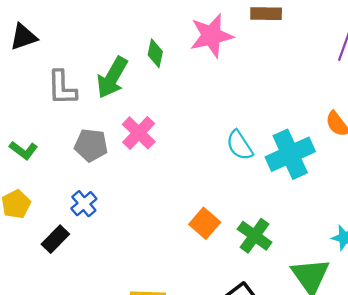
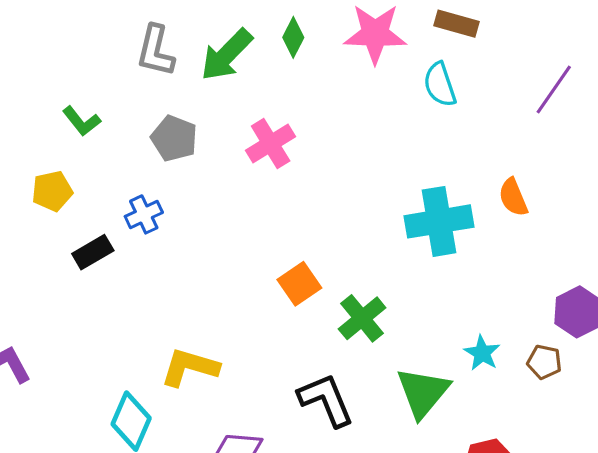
pink cross: (139, 133) -> (271, 144), moved
cyan semicircle: (240, 145) -> (440, 85), moved

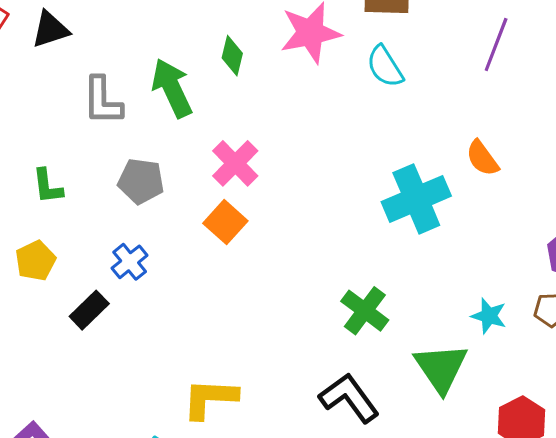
green arrow: (227, 55) -> (172, 88), turned 124
green L-shape: (81, 121) -> (47, 186), turned 45
orange square: (299, 284) -> (225, 222), moved

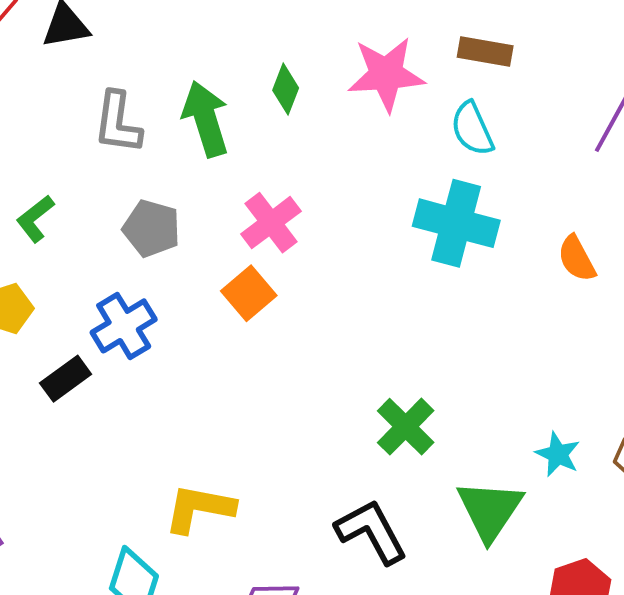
green L-shape: (47, 186) -> (35, 219), turned 51
cyan cross: (416, 199) -> (456, 223), moved, turned 30
blue cross: (130, 262) -> (124, 326), size x1.4

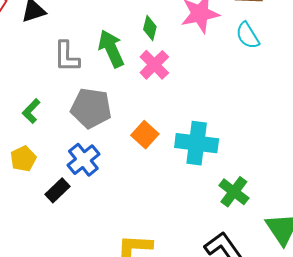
pink cross: (271, 223) -> (154, 65), moved
cyan cross: (456, 223) -> (197, 143), moved
gray pentagon: (152, 228) -> (91, 108), size x1.4

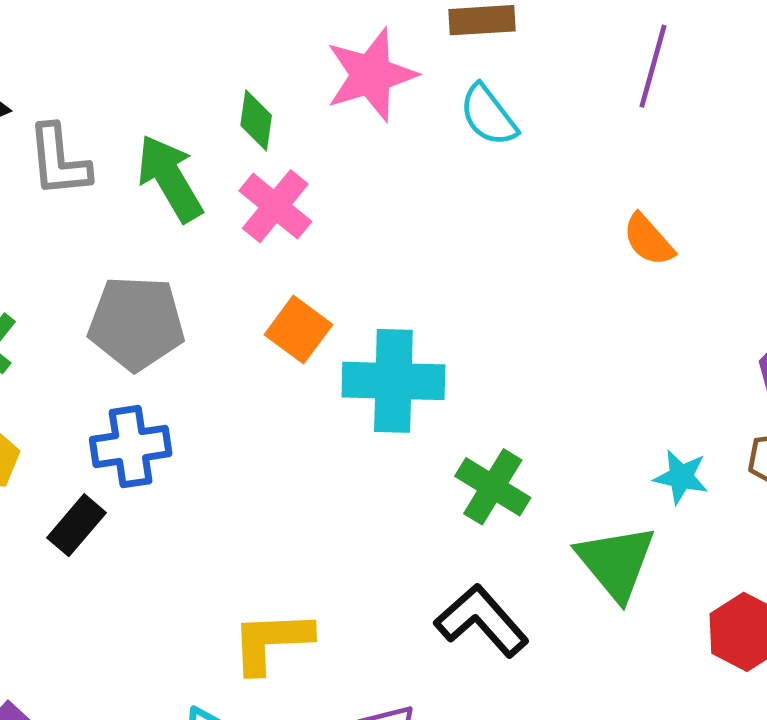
gray L-shape: (67, 57) -> (59, 161), moved
orange square: (145, 135) -> (298, 330), moved
blue cross: (83, 160) -> (131, 447), turned 36

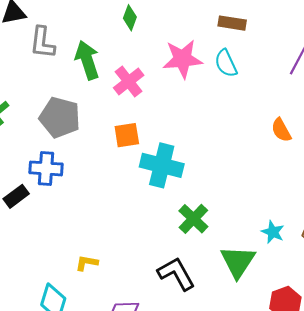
pink star: (371, 75) -> (183, 59), moved
green diamond: (256, 120) -> (130, 18), moved
orange square: (298, 330) -> (127, 135), turned 32
yellow L-shape: (271, 642) -> (87, 263), size x0.6

